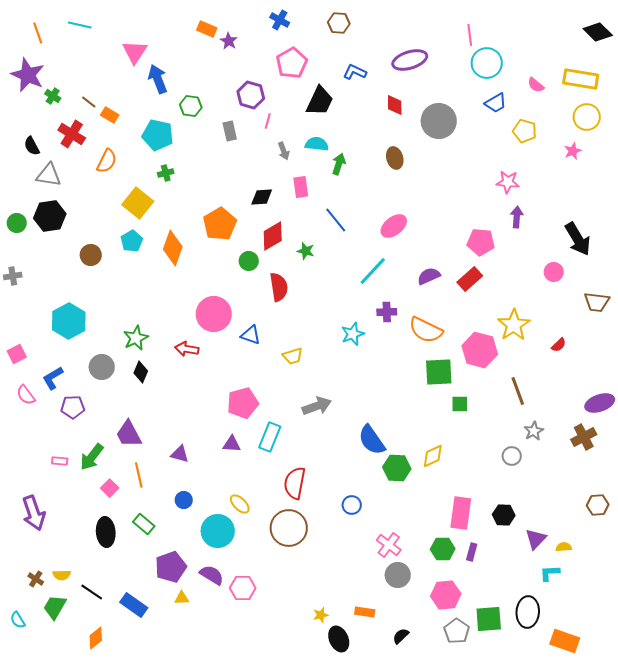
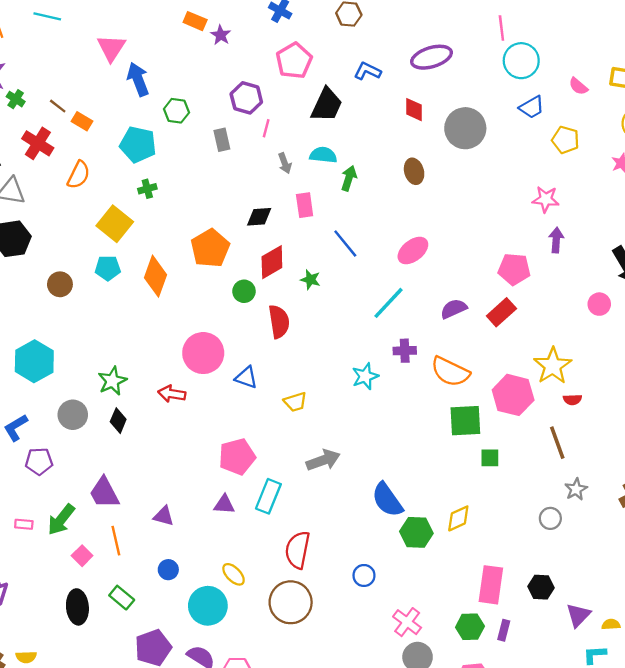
cyan pentagon: (132, 241) -> (108, 268), turned 30
red semicircle: (559, 345) -> (572, 400), moved, turned 42

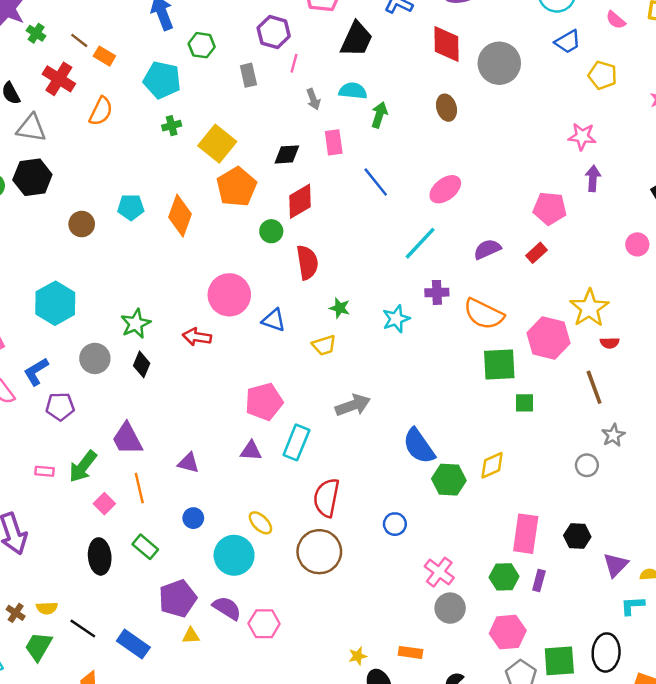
red diamond: (414, 110) -> (446, 44), size x1.5
yellow square: (115, 224) -> (217, 144), moved
green star: (310, 280) -> (340, 308), moved
red rectangle: (501, 312) -> (536, 253), size x0.7

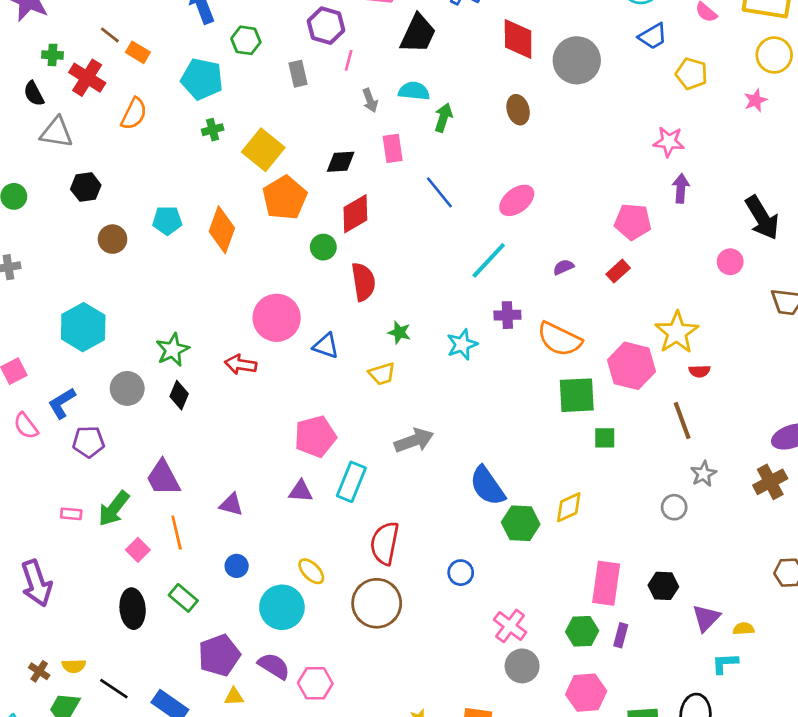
green cross: (36, 33) -> (52, 55), moved, turned -30
black hexagon: (32, 177) -> (86, 187), moved, size x0.7
purple semicircle: (487, 249) -> (563, 267), size x0.7

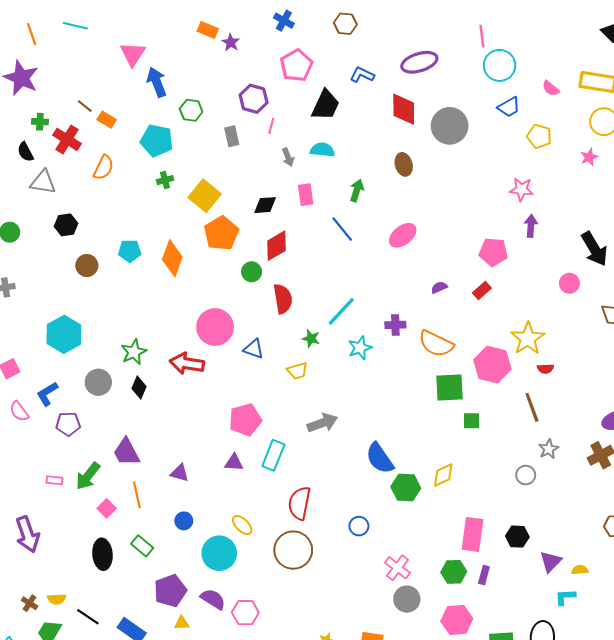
green arrow: (443, 118) -> (357, 190), moved
cyan line: (489, 260) -> (341, 311), moved
red arrow: (241, 364) -> (187, 363), size x1.4

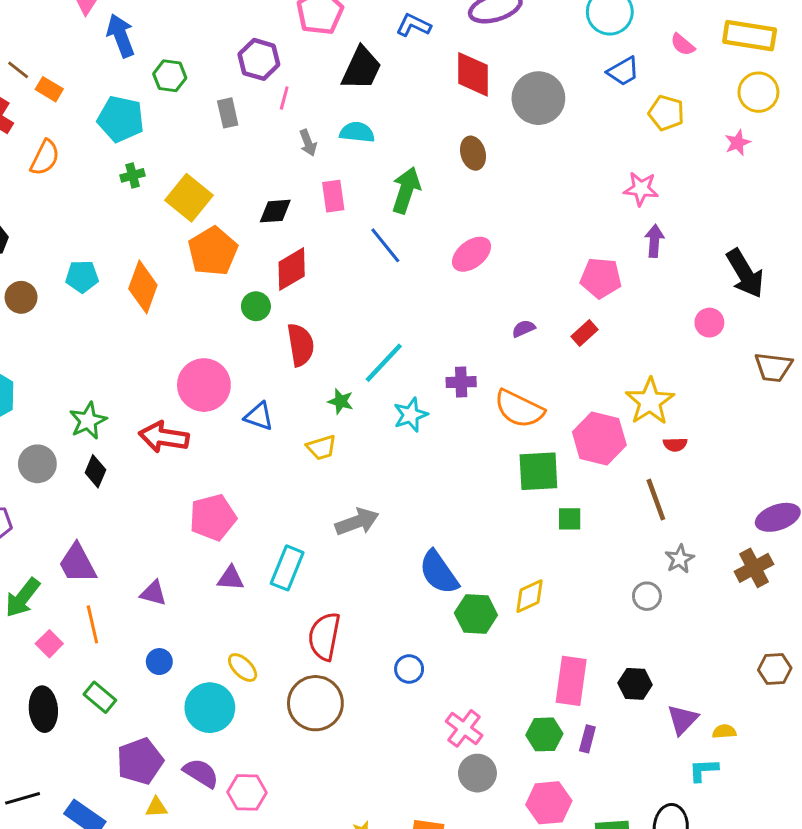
green arrow: (357, 190) -> (406, 190), size x1.4
pink pentagon: (245, 420) -> (213, 517), moved
black line: (88, 617) -> (23, 798), turned -50

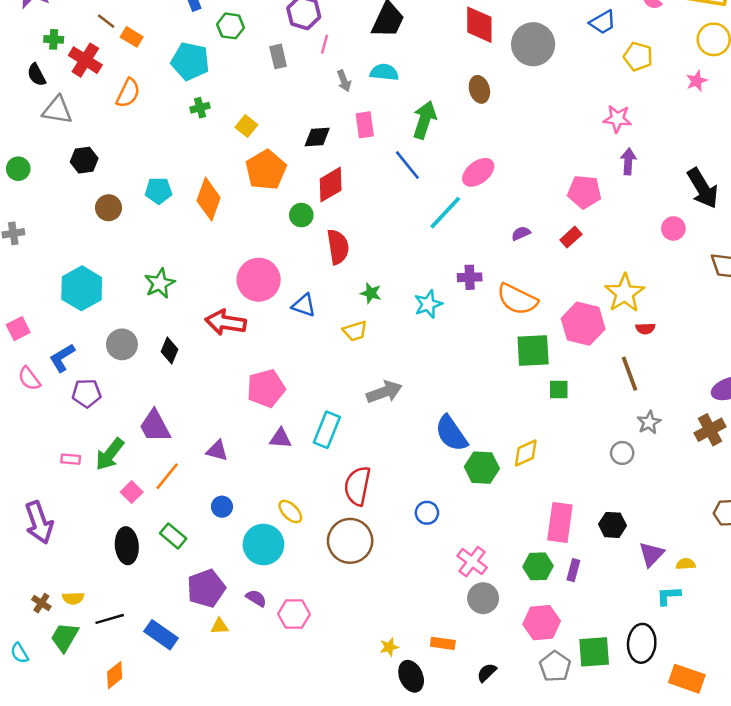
yellow square: (189, 198) -> (246, 126), size x0.6
cyan line: (384, 363) -> (445, 213), moved
green star: (88, 421) -> (160, 283), moved
orange line: (92, 624) -> (167, 476), turned 52
purple semicircle: (201, 773) -> (256, 598), size x0.7

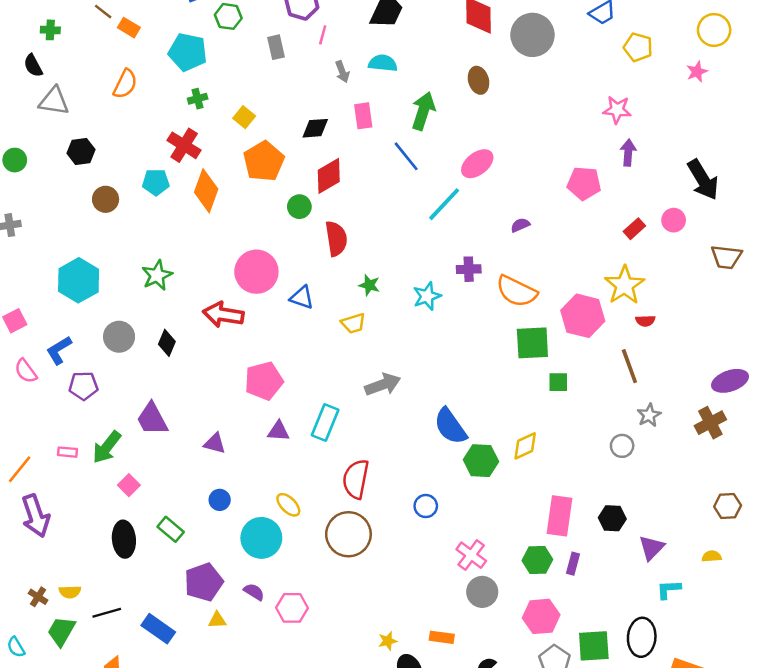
red cross: (85, 60) -> (184, 145), moved
red rectangle: (571, 237) -> (634, 229), moved
orange line: (167, 476) -> (20, 469), moved
yellow semicircle: (686, 564) -> (712, 556), moved

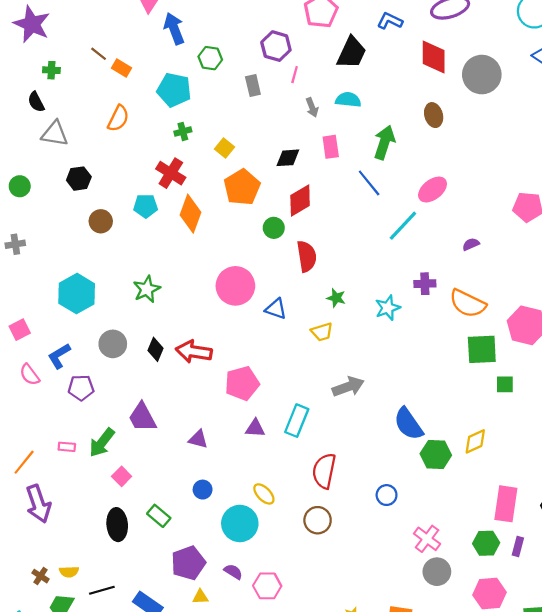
red arrow: (223, 315) -> (194, 352), moved
brown circle: (348, 534) -> (318, 520), size x0.7

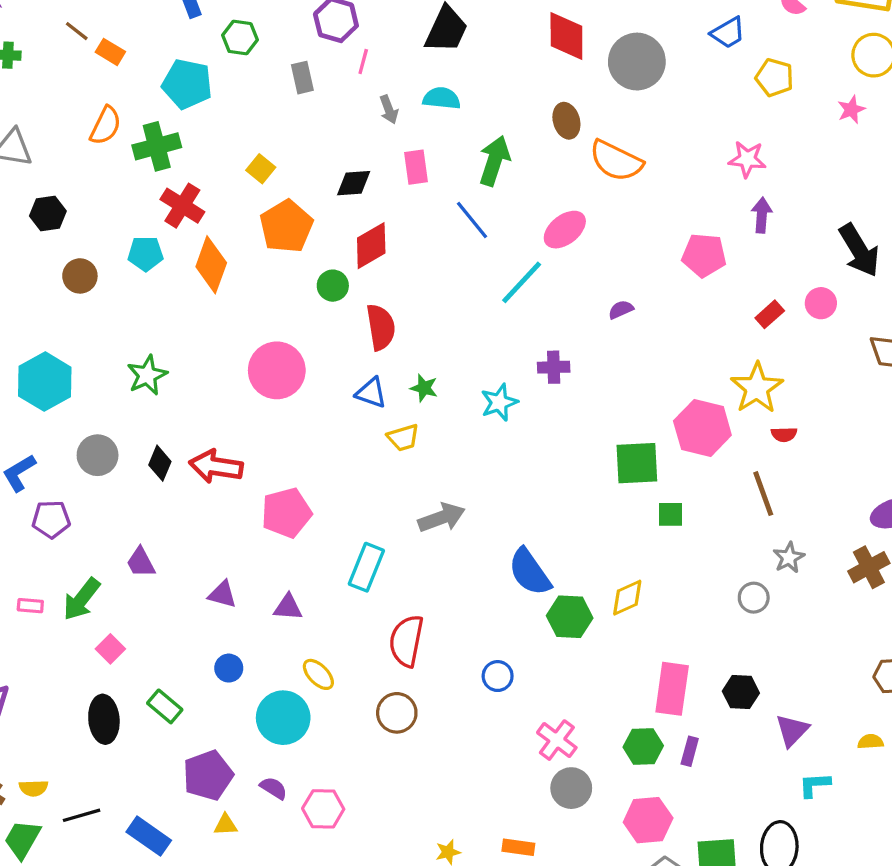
green cross: (183, 131) -> (157, 146), moved, size x1.8
orange semicircle: (468, 303) -> (616, 161), moved
blue triangle: (276, 309) -> (371, 393), moved
purple trapezoid: (142, 417) -> (141, 562), size x0.7
purple triangle: (255, 428) -> (288, 607), moved

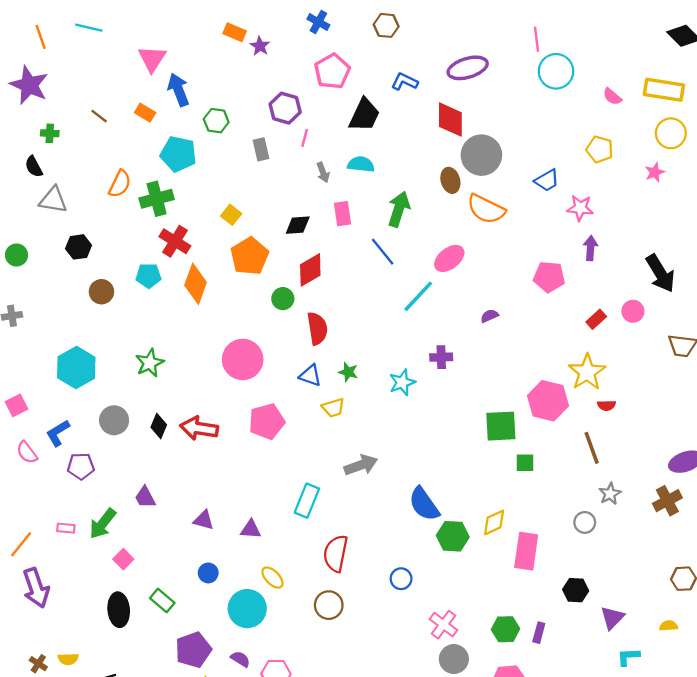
blue trapezoid: (728, 33) -> (547, 180), moved
orange rectangle: (110, 52) -> (145, 113), moved
gray circle: (637, 62) -> (481, 155), moved
pink pentagon: (286, 513) -> (267, 421), moved
pink rectangle: (672, 689) -> (526, 551), moved

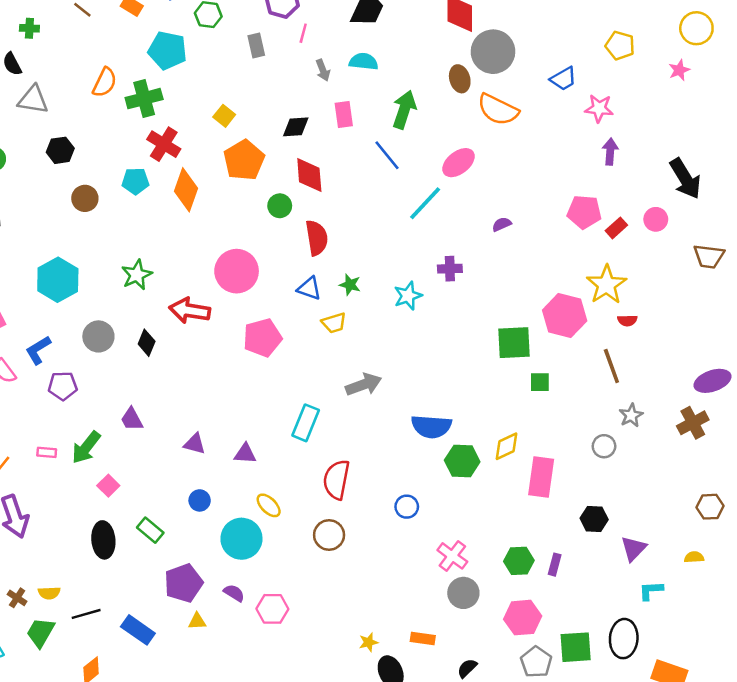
red diamond: (310, 270) -> (309, 175), turned -64
pink pentagon: (549, 277) -> (584, 212), moved
red arrow: (199, 428) -> (190, 311), moved
blue semicircle: (424, 504) -> (431, 426), turned -51

